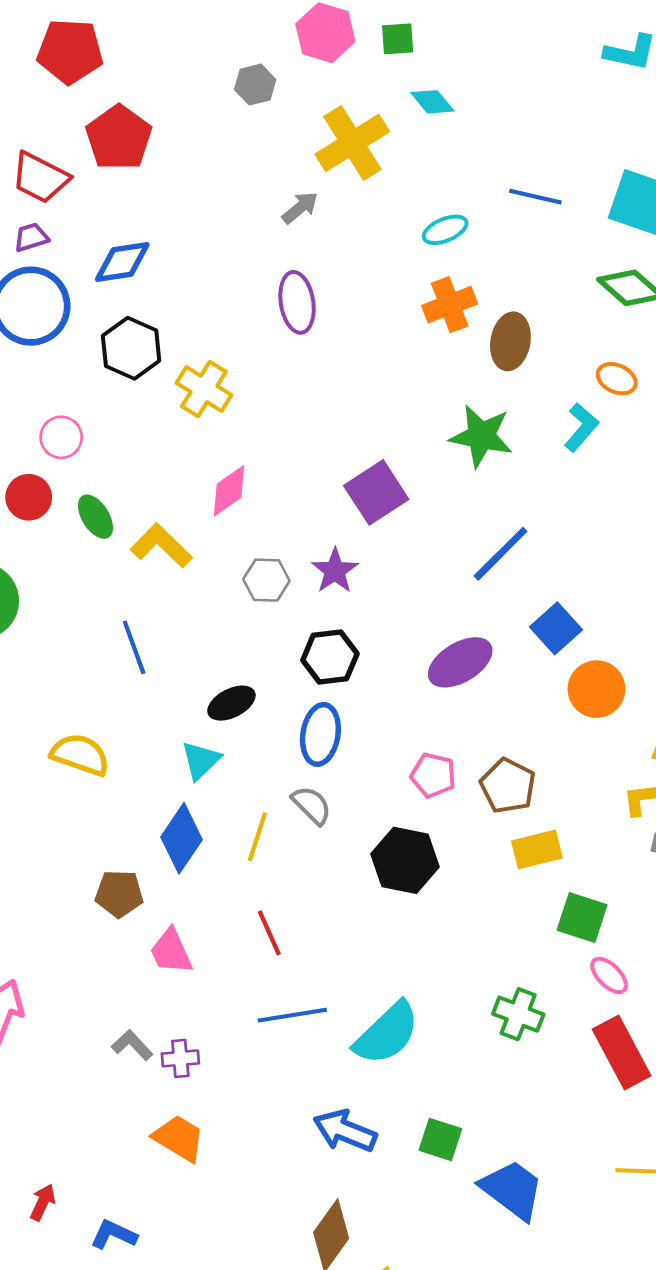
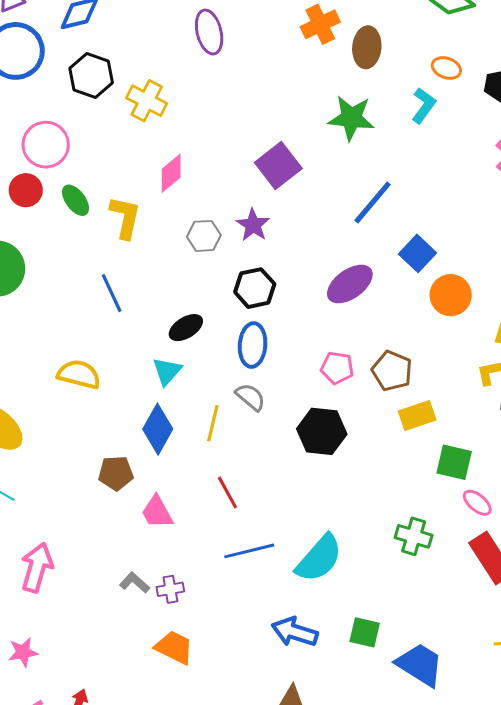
pink circle: (61, 437) -> (46, 145), size x1.5
yellow L-shape: (161, 546) -> (125, 217), turned 63

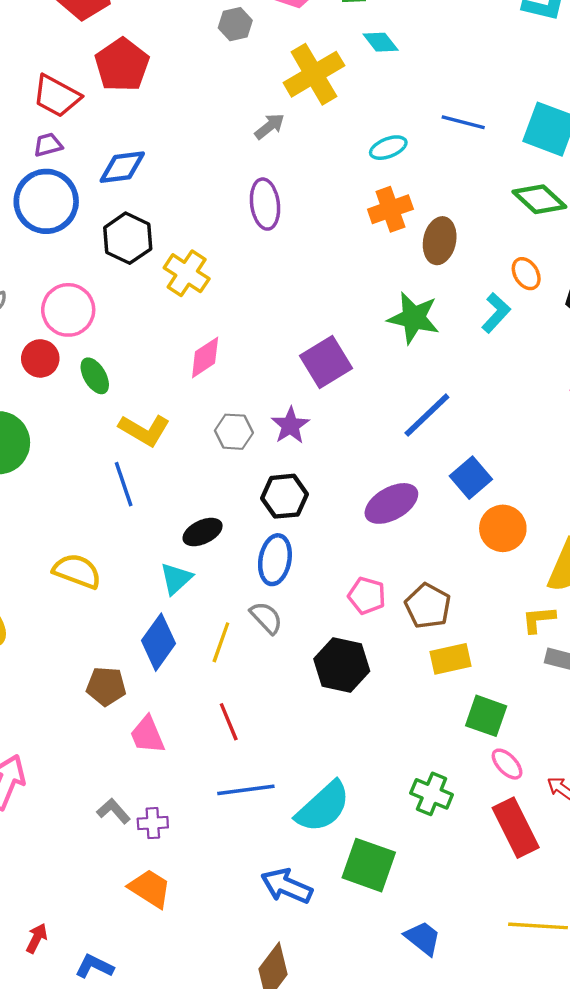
orange ellipse: (446, 68) -> (526, 274), turned 32
yellow L-shape: (125, 217) -> (144, 430), moved, turned 102
green square: (365, 632) -> (369, 865), moved, size x1.5
blue trapezoid: (420, 665) -> (423, 938), size x0.7

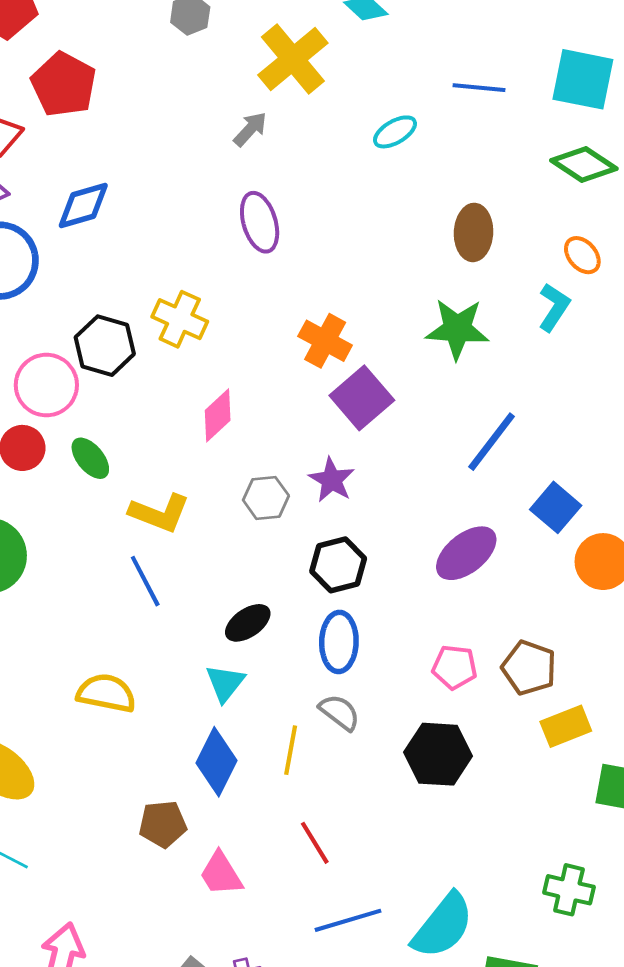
orange cross: (390, 209) -> (325, 341), moved, turned -33
black hexagon: (128, 238) -> (105, 346), moved

